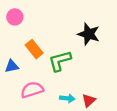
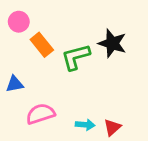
orange rectangle: (34, 49) -> (42, 45), moved
green L-shape: (60, 61) -> (76, 57), moved

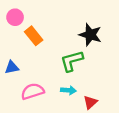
green L-shape: (76, 57) -> (72, 61), moved
cyan arrow: (85, 125) -> (68, 90), moved

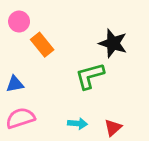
cyan arrow: (68, 90) -> (78, 124), moved
pink semicircle: (32, 91) -> (20, 118), moved

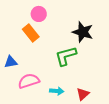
pink circle: (19, 22) -> (39, 14), moved
pink semicircle: (20, 118) -> (29, 81), moved

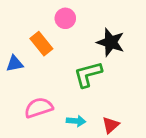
pink circle: (39, 14) -> (65, 18), moved
blue triangle: (11, 62) -> (15, 64), moved

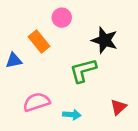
red triangle: (111, 125) -> (118, 107), moved

